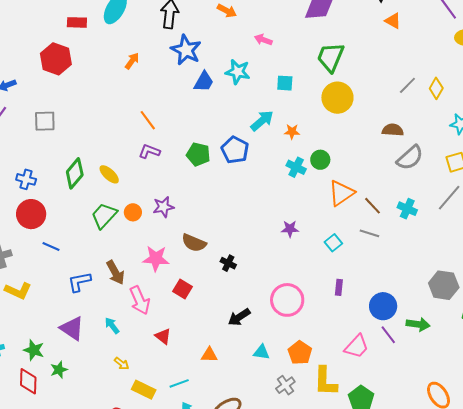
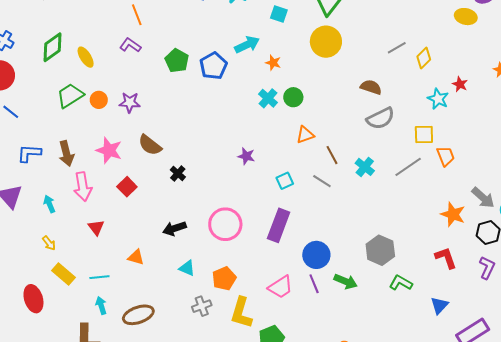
orange triangle: (341, 193) -> (305, 135), size x0.7
purple rectangle: (339, 287) -> (279, 225), size x2.0

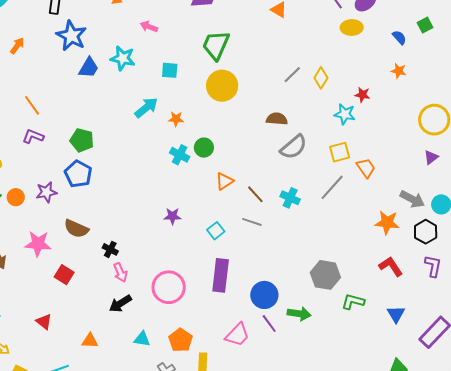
blue pentagon: (213, 66) -> (78, 174), moved
pink arrow: (83, 187) -> (120, 272), moved, size x0.7

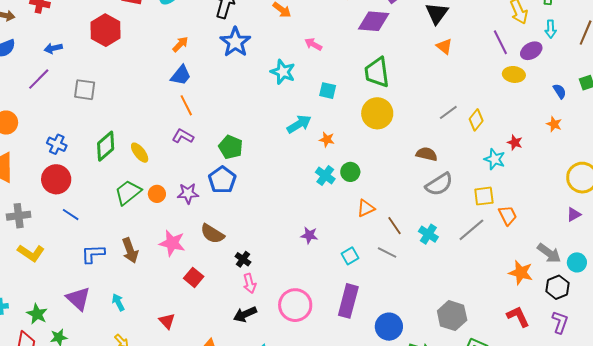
green trapezoid: (216, 45) -> (377, 72), turned -40
blue trapezoid: (89, 68) -> (181, 75), moved

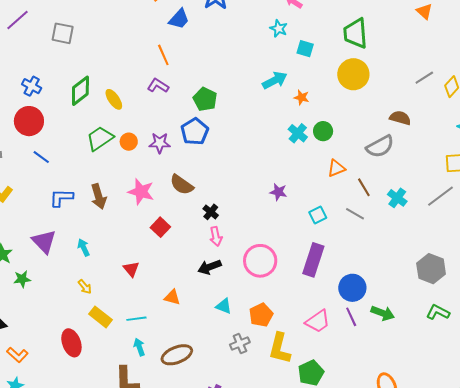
cyan star: (283, 72) -> (279, 29), moved, size x0.7
blue trapezoid: (181, 75) -> (179, 19), moved
gray semicircle: (439, 184) -> (380, 146), moved
gray hexagon: (452, 316) -> (431, 269), moved

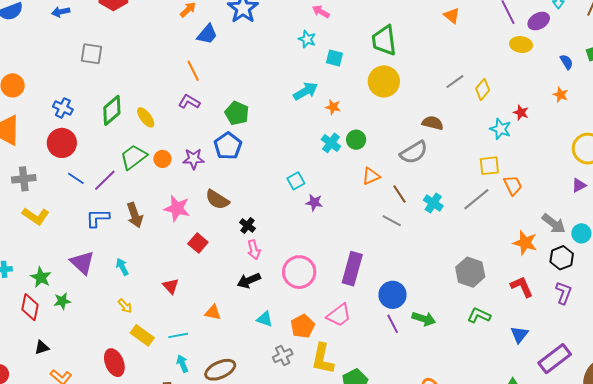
purple line: (18, 20) -> (105, 180), moved
cyan square: (318, 215) -> (296, 181), moved
pink trapezoid: (318, 321) -> (339, 315), moved

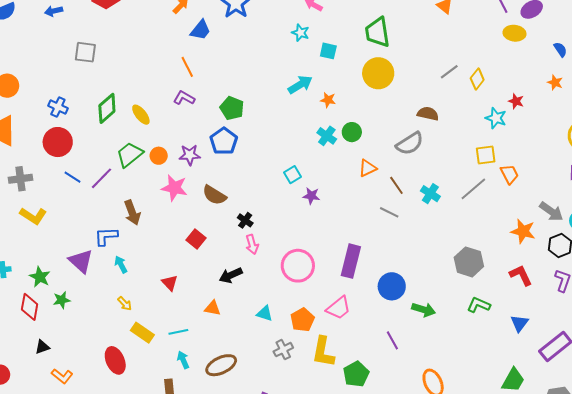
pink star: (177, 208) -> (174, 188), moved
blue L-shape: (98, 218) -> (106, 236), moved
black arrow: (249, 281) -> (231, 275), moved
purple line: (393, 324) -> (392, 340), moved

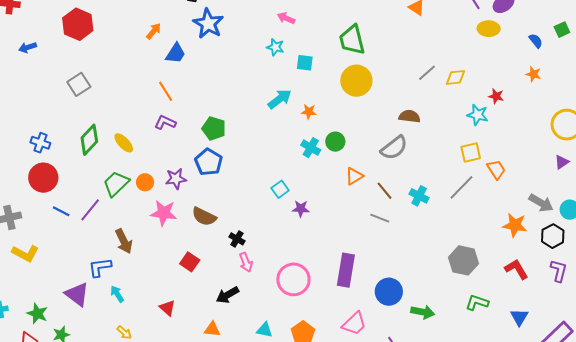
gray square: (85, 52) -> (79, 84), moved, turned -35
yellow diamond: (477, 79) -> (455, 77), turned 50
pink trapezoid: (339, 308) -> (354, 324), moved

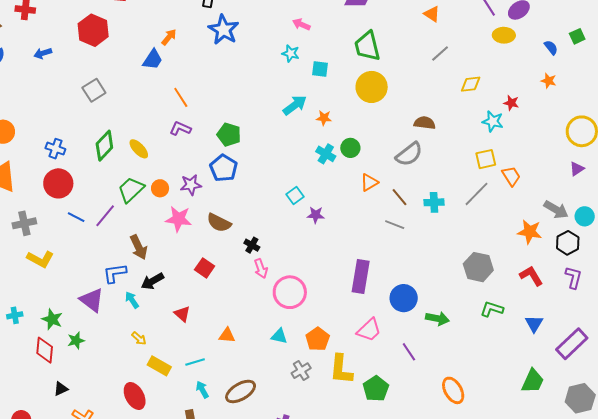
blue trapezoid: (176, 53) -> (153, 59), moved
gray line: (427, 73) -> (440, 53), moved
cyan cross: (419, 196) -> (434, 202), turned -30
pink circle: (293, 279) -> (290, 292), moved
black arrow: (228, 295) -> (152, 281), moved

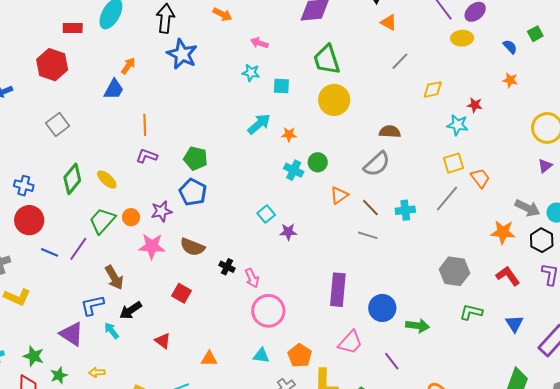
orange line: (181, 97) -> (145, 125), turned 35
pink arrow: (261, 268) -> (252, 278), moved
yellow arrow: (139, 338) -> (97, 372), moved, turned 140

